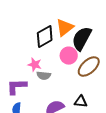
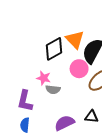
orange triangle: (65, 28) -> (75, 39), turned -36
purple L-shape: (17, 87) -> (25, 101), turned -75

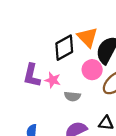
gray semicircle: (53, 90) -> (72, 96), moved
purple L-shape: (25, 101) -> (32, 75), moved

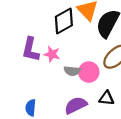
pink circle: (92, 70) -> (89, 72), moved

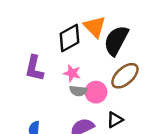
pink star: (52, 54) -> (72, 73), moved
black triangle: (107, 98) -> (115, 120), turned -35

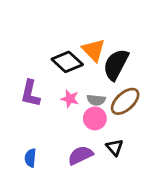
black diamond: (70, 38) -> (67, 62), turned 72
gray semicircle: (78, 91) -> (96, 100), moved
black triangle: (115, 120) -> (115, 147), turned -42

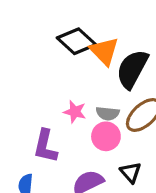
black diamond: (67, 62) -> (76, 41), moved
purple L-shape: (30, 93) -> (45, 146), moved

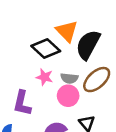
black diamond: (76, 41) -> (46, 48), moved

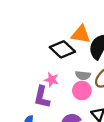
orange triangle: (67, 31) -> (81, 34), turned -36
pink star: (44, 77) -> (52, 80), moved

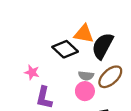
pink star: (52, 80) -> (32, 72), moved

